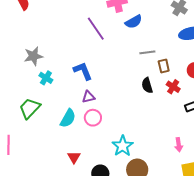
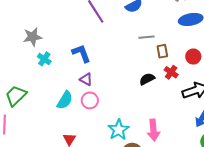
black semicircle: (147, 85) -> (147, 79), moved, turned 77
purple triangle: (88, 97) -> (86, 79), turned 40
green trapezoid: (30, 108) -> (16, 96), moved
pink arrow: (179, 145) -> (153, 130), moved, size x1.5

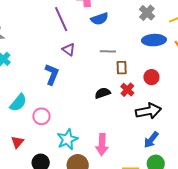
blue L-shape: (81, 53) -> (52, 74), moved, turned 35
purple triangle: (86, 79) -> (69, 50), moved
pink circle: (90, 100) -> (41, 116), moved

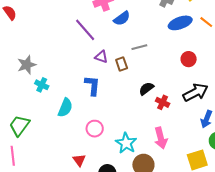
brown rectangle: (122, 68) -> (122, 64), moved
red cross: (127, 90) -> (163, 102), moved
cyan semicircle: (18, 103) -> (65, 108), moved

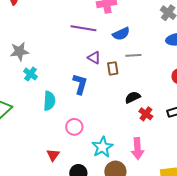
blue semicircle: (122, 18) -> (121, 34), moved
purple line: (85, 30) -> (83, 28), turned -50
cyan semicircle: (65, 108) -> (49, 101), turned -30

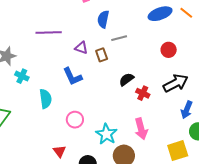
purple line: (83, 28) -> (49, 33), moved
blue semicircle: (121, 34) -> (103, 19), turned 138
blue L-shape: (80, 84) -> (72, 76), turned 150

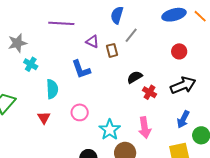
gray line: (119, 38) -> (131, 35), turned -42
blue arrow: (187, 110) -> (183, 119), moved
red triangle: (59, 151) -> (44, 118), moved

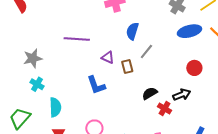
cyan cross: (31, 64) -> (37, 84), moved
black arrow: (183, 85) -> (182, 95), moved, size x0.7
cyan semicircle: (52, 89) -> (55, 107), moved

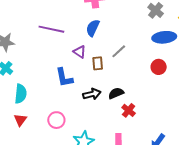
blue semicircle: (132, 31) -> (93, 28), moved
red circle: (194, 68) -> (159, 67), moved
black arrow: (182, 95) -> (92, 94), moved

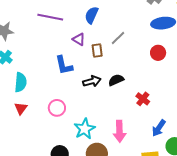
red cross: (129, 110) -> (143, 99), moved

